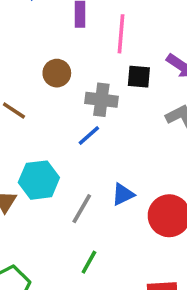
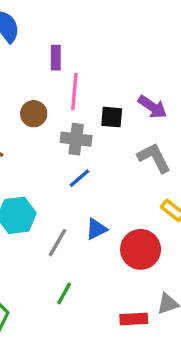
pink line: (121, 34) -> (74, 92), moved
blue line: (89, 135) -> (79, 178), moved

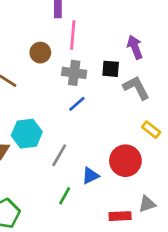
purple arrow: (152, 107) -> (135, 47), turned -145
black square: (112, 117) -> (111, 69), moved
blue triangle: (96, 229) -> (90, 176), moved

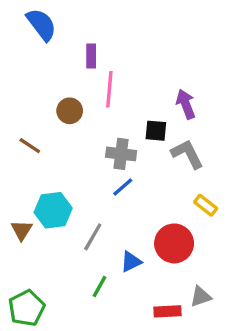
gray cross: (74, 73) -> (121, 154), moved
blue line: (77, 104) -> (123, 187), moved

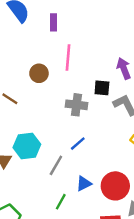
purple rectangle: (91, 56) -> (54, 22), moved
blue line: (123, 187) -> (78, 144), moved
red circle: (174, 243) -> (115, 186), moved

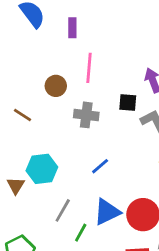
gray cross: (77, 105) -> (86, 115), moved
gray line: (56, 165) -> (63, 210), moved
blue triangle: (84, 184) -> (107, 212), size x1.5

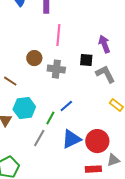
brown circle: (56, 86) -> (34, 58), moved
brown line: (23, 115) -> (10, 81), moved
green line: (81, 233) -> (50, 118), moved

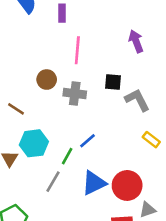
purple arrow: (104, 44) -> (136, 41), moved

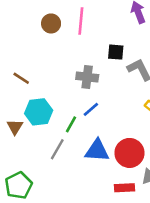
brown circle: (47, 80) -> (51, 23), moved
gray cross: (75, 94) -> (87, 77), moved
blue triangle: (94, 183) -> (97, 150), turned 30

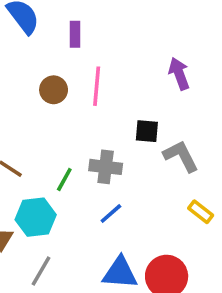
green line: (71, 124) -> (64, 179), moved
gray line: (57, 149) -> (41, 271), moved

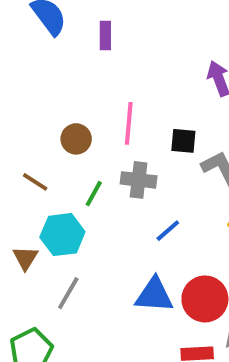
pink line: (97, 86) -> (129, 123), moved
brown circle: (54, 90) -> (76, 139), moved
blue line: (111, 214) -> (168, 231), moved

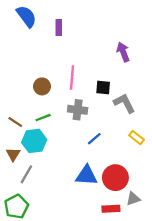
brown line: (35, 182) -> (15, 122), moved
green line: (94, 194) -> (43, 118), moved, turned 40
gray line: (68, 293) -> (26, 174), moved

